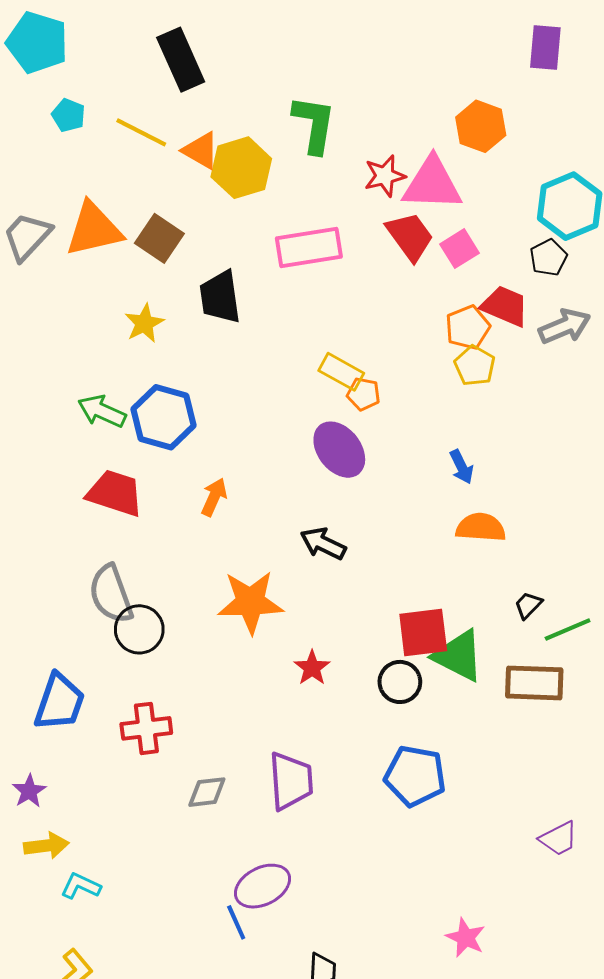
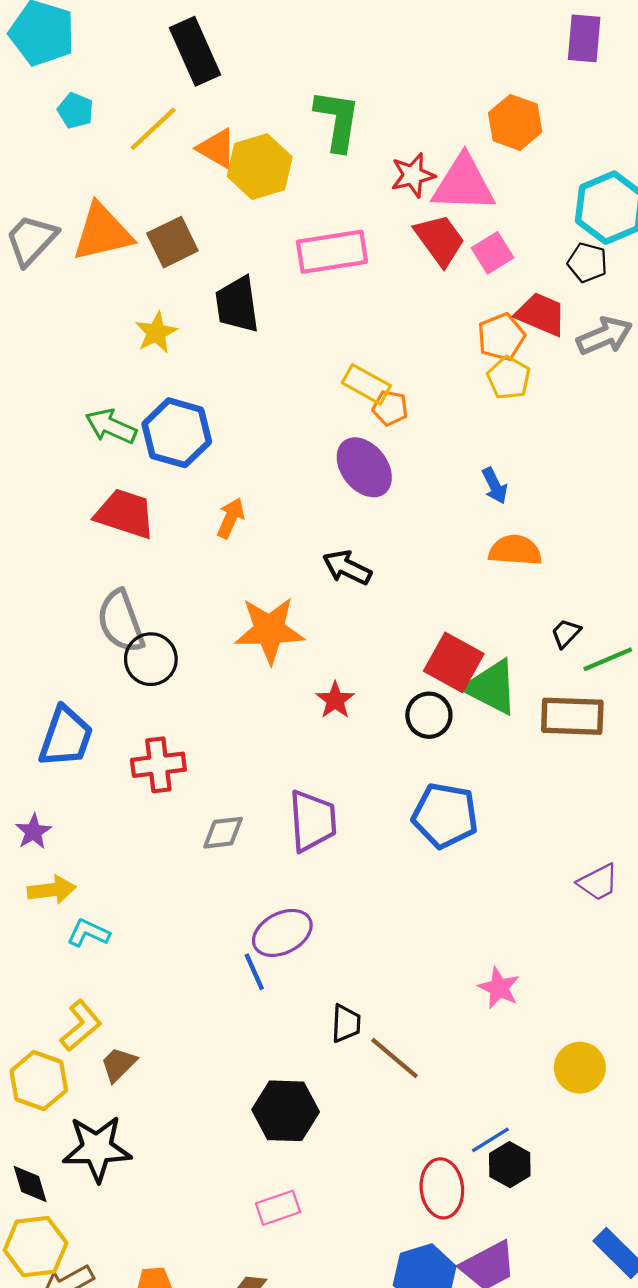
yellow line: (141, 132) -> (153, 129), turned -70
brown square: (159, 238) -> (172, 242), turned 30
black pentagon: (548, 258) -> (587, 263), turned -30
red square: (423, 632) -> (454, 662), turned 36

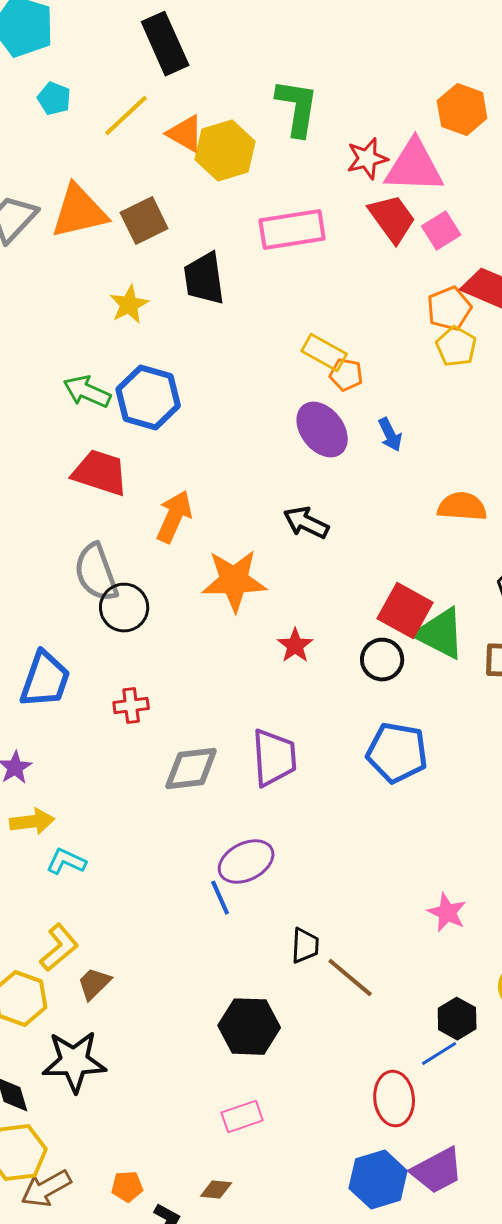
blue arrow: (495, 486) -> (390, 435), moved
orange arrow: (231, 518) -> (174, 517), moved, size x1.4
red cross: (158, 765) -> (131, 706), size x0.7
gray diamond: (223, 833) -> (191, 769), size x1.4
black hexagon: (510, 1165) -> (457, 1019), moved

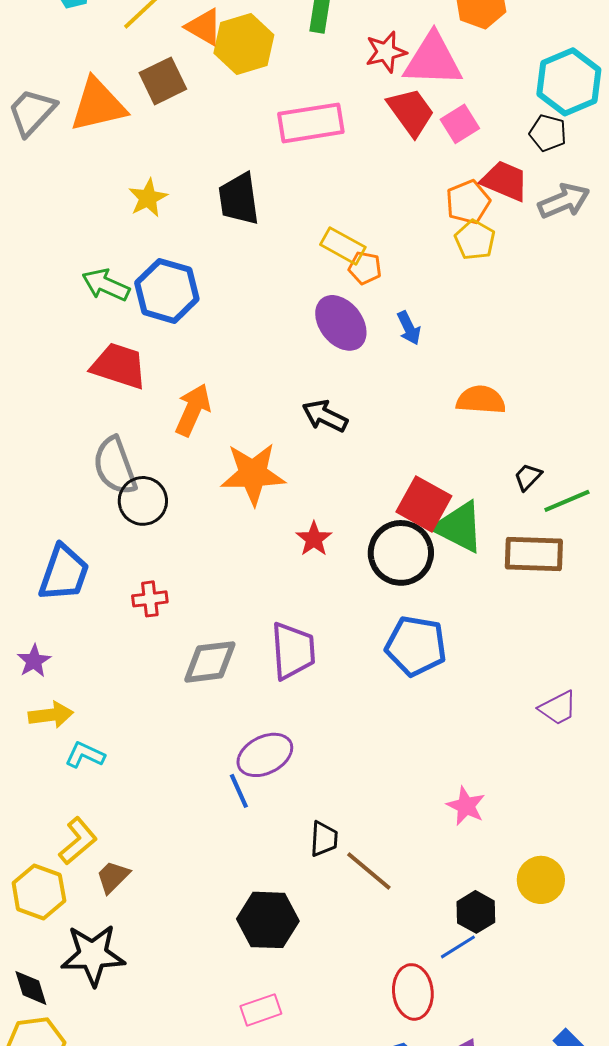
brown square: (144, 221) -> (163, 81), moved
black trapezoid: (204, 279) -> (239, 199), moved
black circle: (382, 660) -> (401, 553), size x1.5

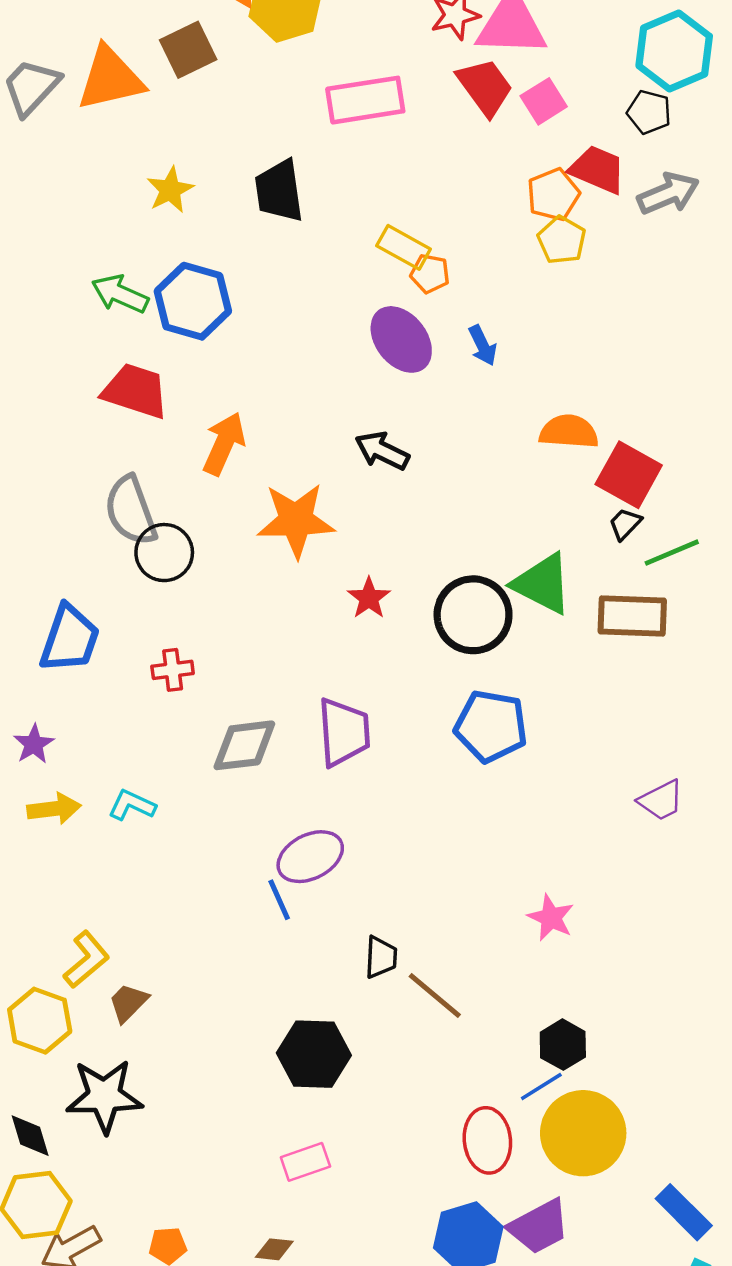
red square: (424, 504) -> (629, 475), moved
cyan L-shape: (85, 755) -> (132, 805), moved
yellow circle: (541, 880) -> (583, 1133), moved, size x1.5

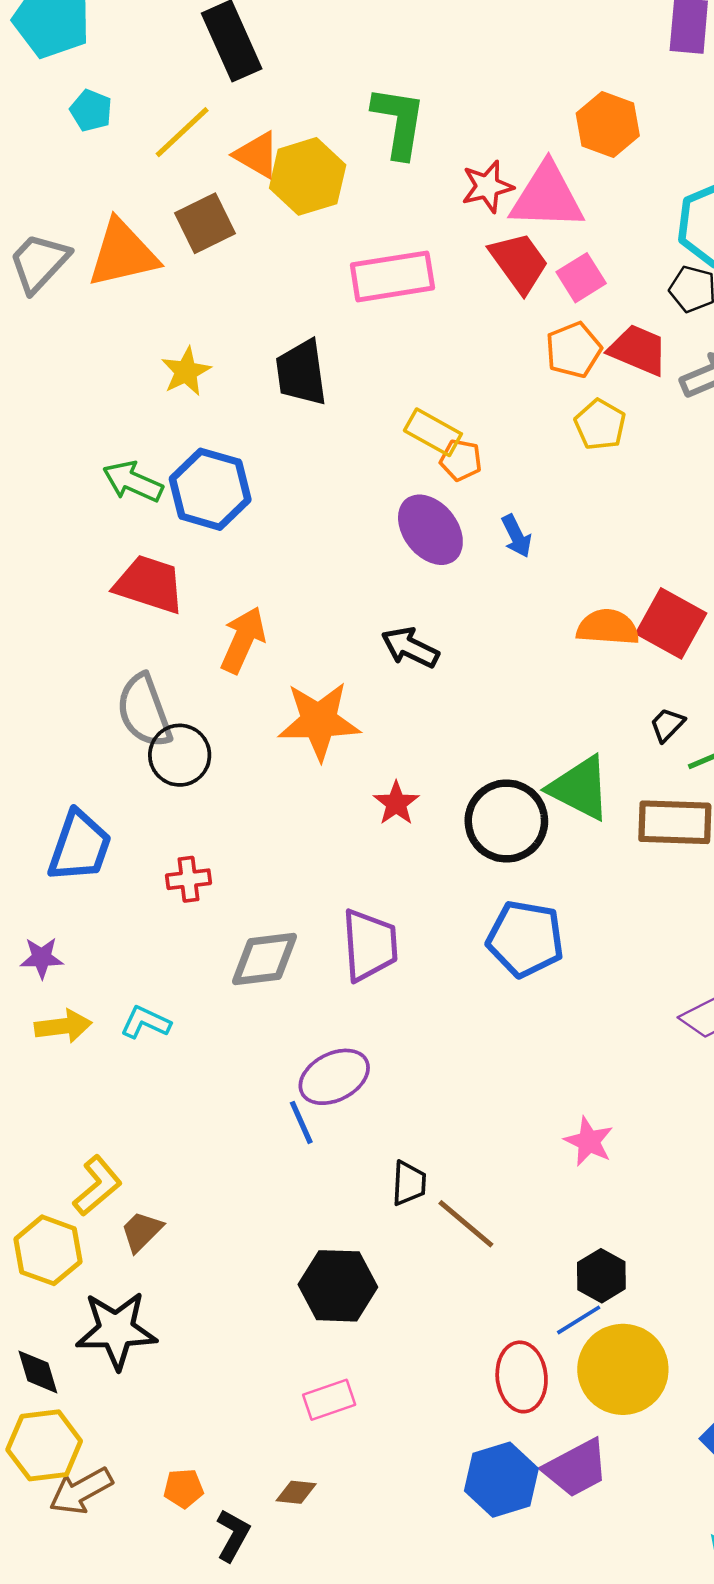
orange pentagon: (553, 195) -> (574, 350), moved
red square: (629, 475) -> (671, 623), moved
purple star: (34, 744) -> (42, 958), turned 30

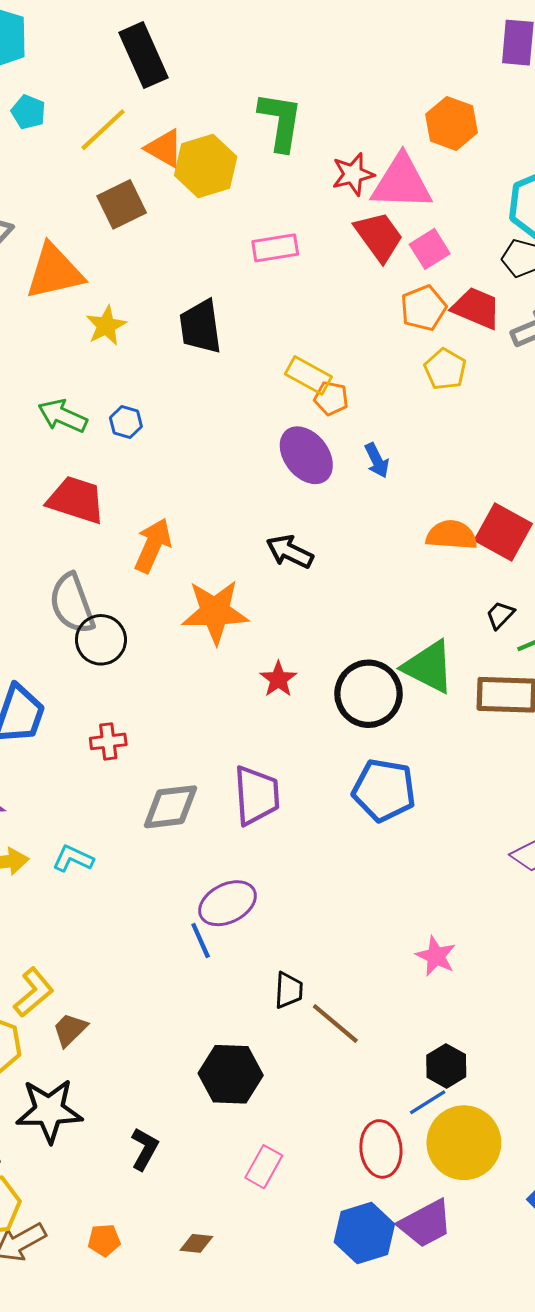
orange triangle: (123, 254) -> (54, 272), moved
pink rectangle: (392, 276) -> (275, 248), size x0.7
blue hexagon: (210, 489) -> (126, 422), size x0.5
pink rectangle: (329, 1400) -> (264, 1167), moved, turned -42
black L-shape: (233, 1535) -> (145, 1149), moved

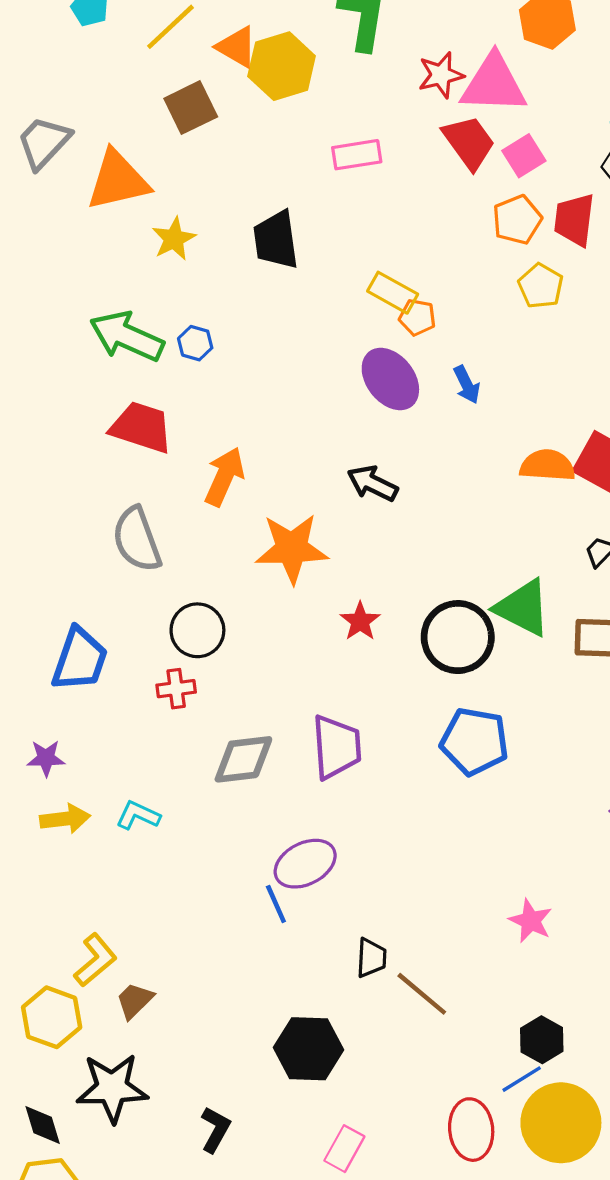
red trapezoid: (476, 308) -> (574, 220), turned -106
green arrow: (63, 416) -> (127, 336), size x1.4
black circle: (101, 640) -> (197, 630), moved

